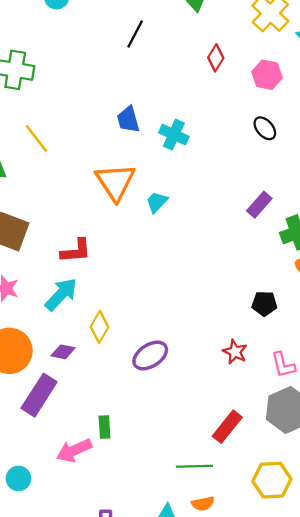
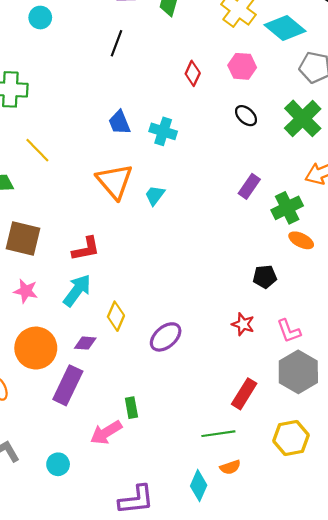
red diamond: (216, 58) -> (193, 73), moved

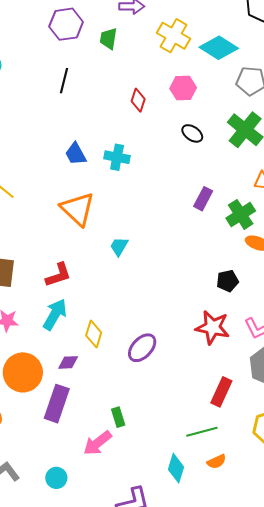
cyan trapezoid: (155, 195) -> (119, 246), moved
red star: (243, 324) -> (213, 327), size x1.6
cyan diamond: (199, 486) -> (176, 468), moved

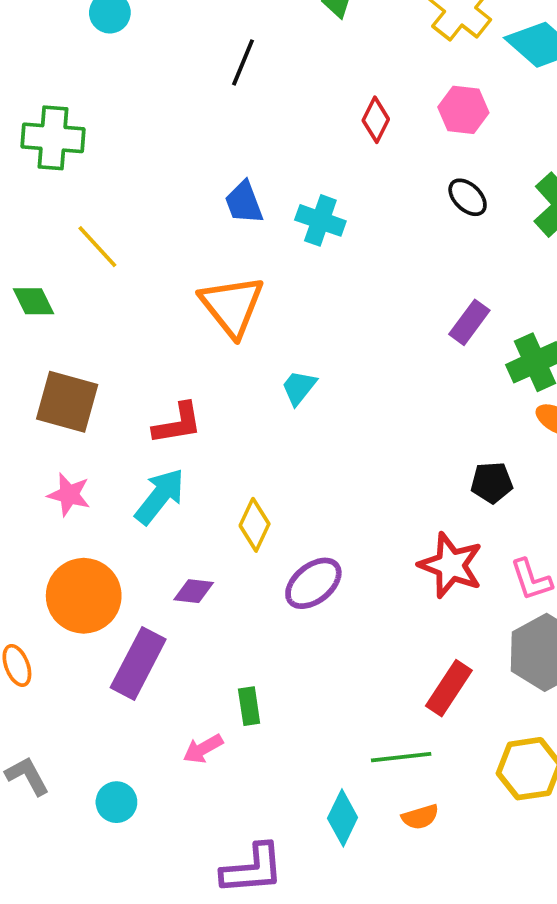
yellow diamond: (94, 334) -> (255, 525), moved
purple diamond: (68, 362) -> (194, 591), moved
pink arrow: (97, 443) -> (203, 749), size x0.7

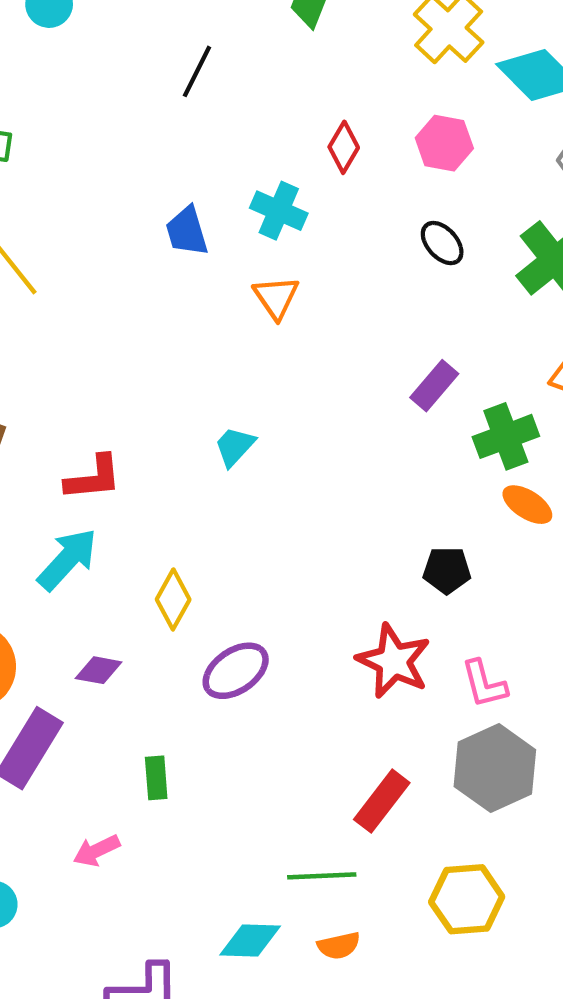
cyan cross: (320, 220) -> (279, 211), moved
orange triangle: (232, 306) -> (276, 297), moved, size x0.6
green rectangle: (249, 706) -> (156, 778), moved
cyan diamond: (343, 818) -> (250, 940), turned 62

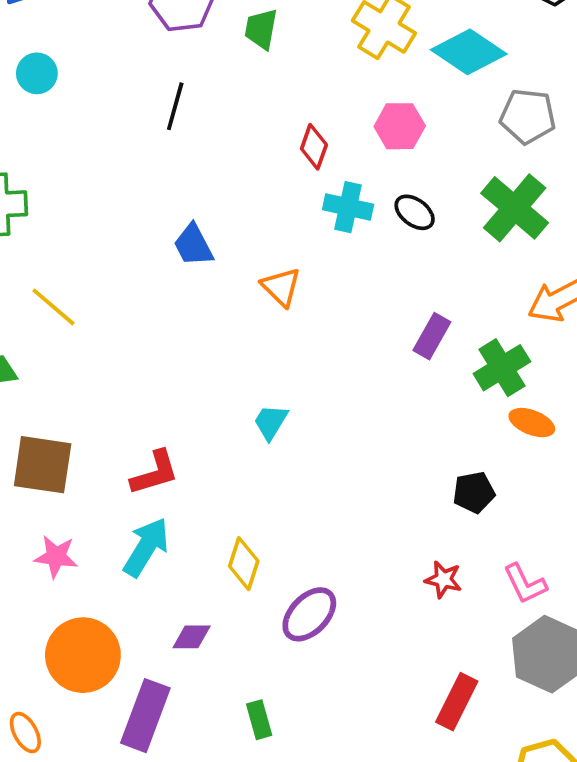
cyan cross: (279, 211) -> (348, 207), moved
red star: (394, 661) -> (443, 579), size x0.6

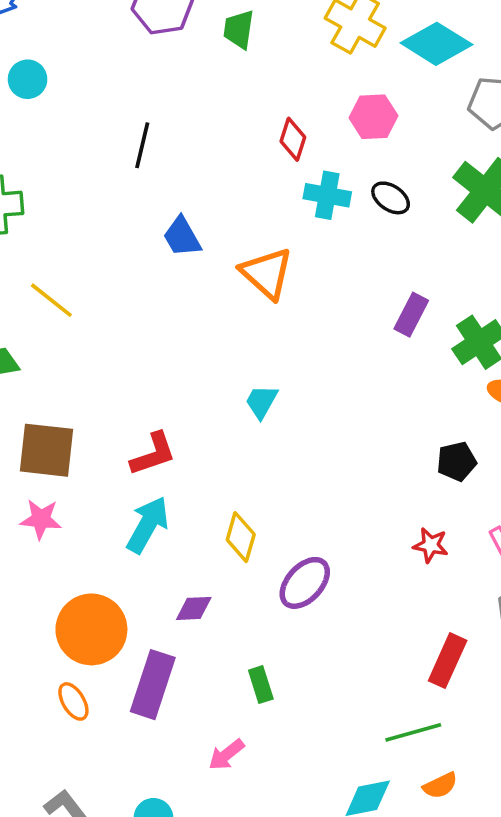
black line: (175, 106) -> (142, 145), moved
orange triangle: (281, 287) -> (267, 273), size x1.4
pink star: (56, 557) -> (41, 519), moved
orange ellipse: (25, 733) -> (73, 701), moved

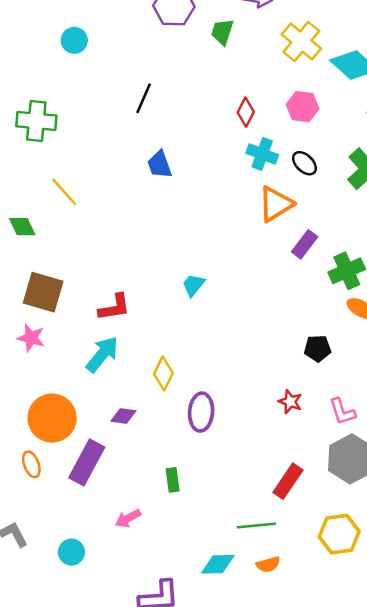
orange triangle: (267, 273) -> (276, 204), moved, turned 36
purple ellipse: (305, 583) -> (201, 412), turned -48
green rectangle: (261, 685) -> (173, 480), moved

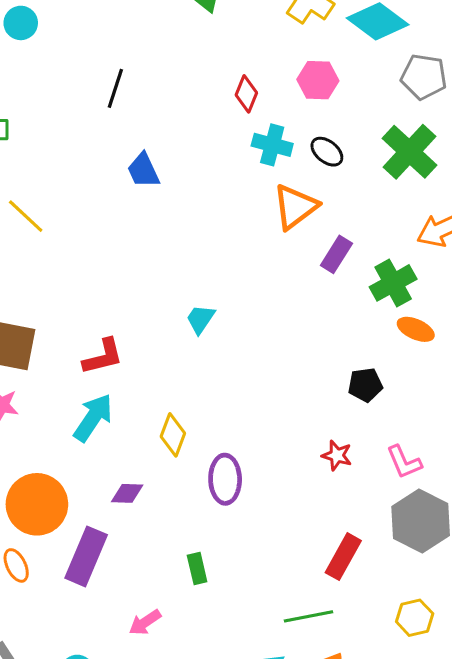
yellow hexagon: (339, 534) -> (415, 618), size x0.7

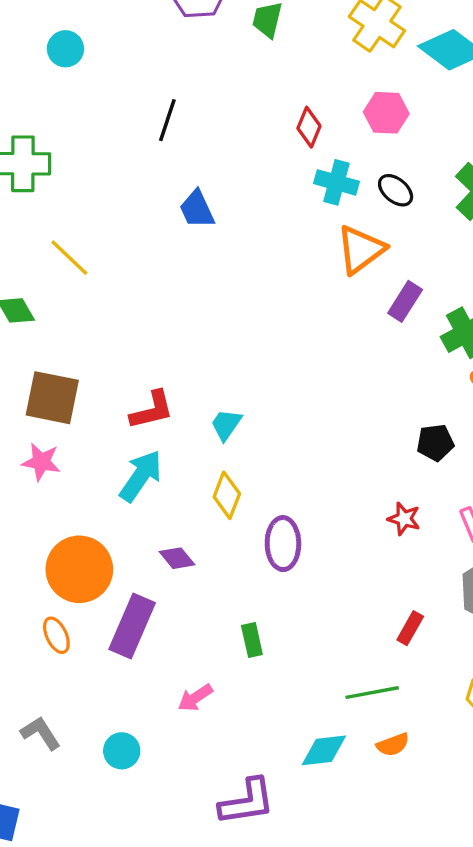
cyan trapezoid: (200, 319) -> (226, 425), moved
purple diamond: (127, 493) -> (177, 558), turned 48
red rectangle: (343, 557) -> (410, 628), size x0.7

